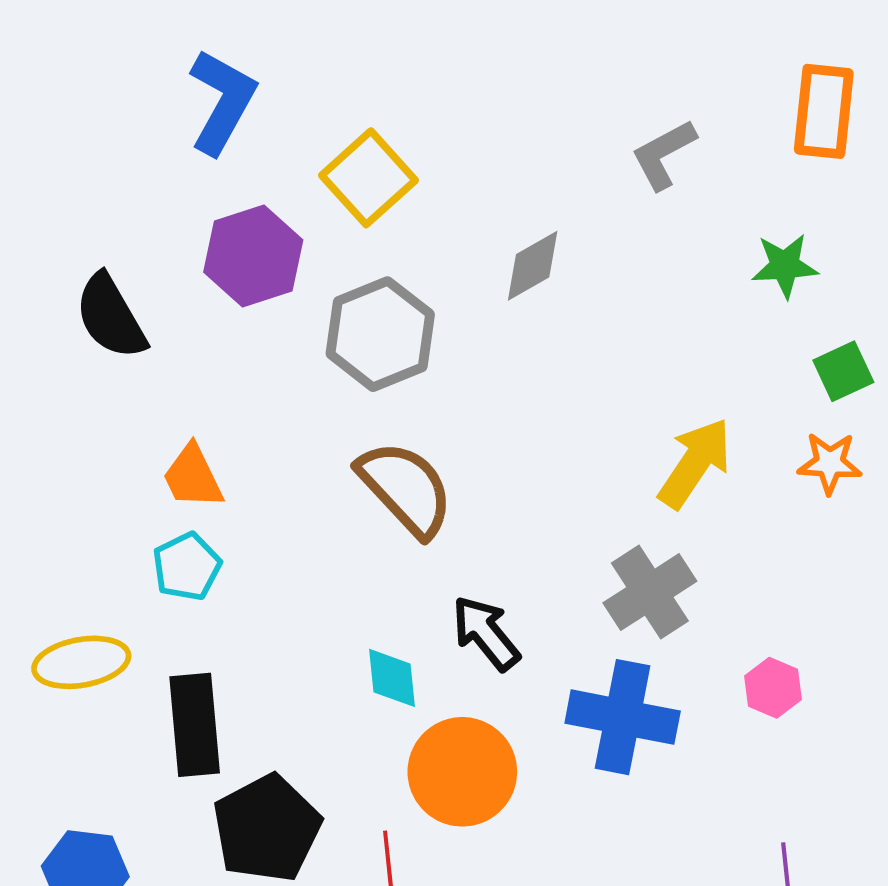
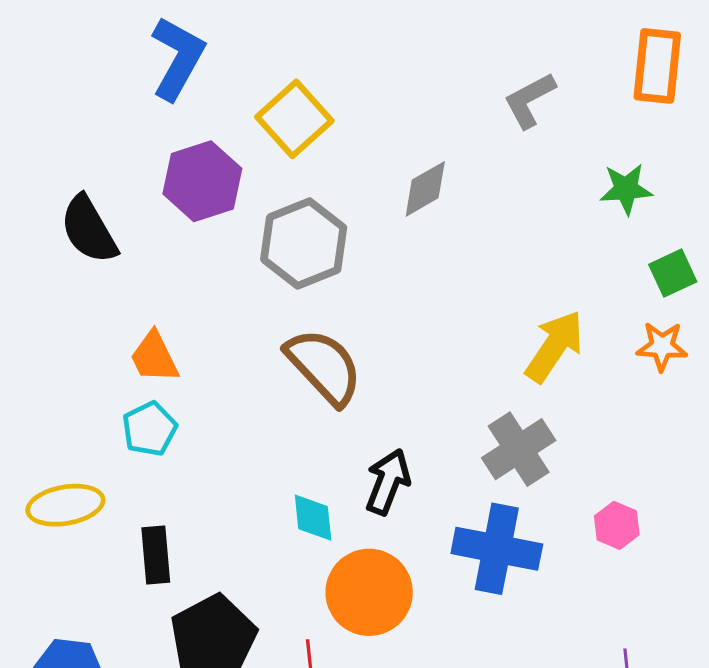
black arrow: (486, 633) -> (388, 482), turned 60
black rectangle: (195, 725) -> (156, 555), size x0.7

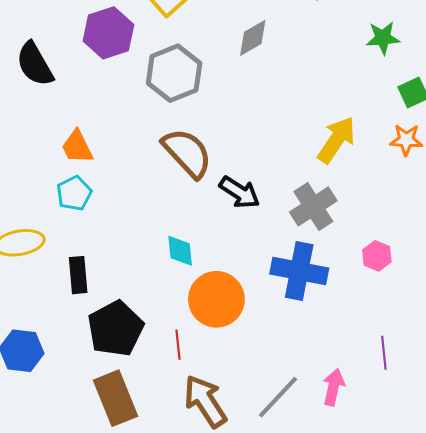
black arrow: (388, 482) -> (240, 192), moved, turned 102

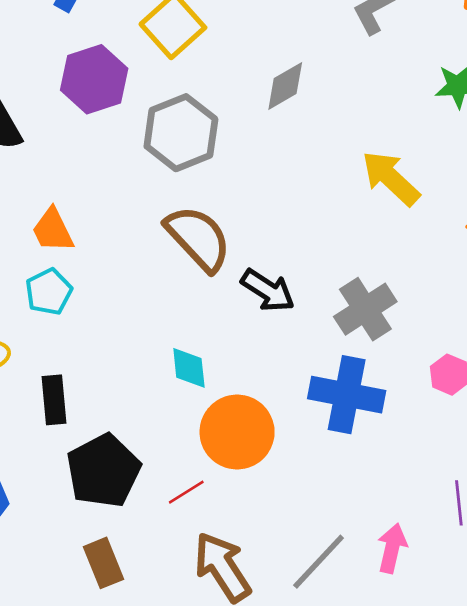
yellow arrow: (337, 140) -> (391, 178), moved, turned -81
red line: (178, 345) -> (186, 492), turned 64
brown rectangle: (115, 398) -> (103, 563), size x0.7

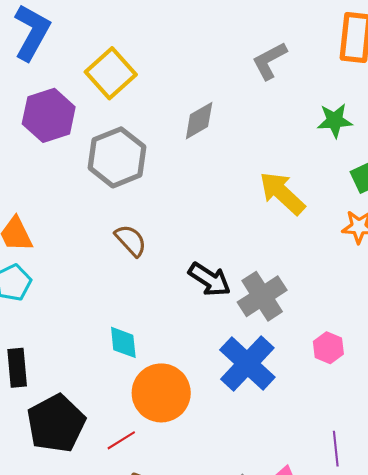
brown semicircle: (198, 238) -> (131, 240), size x0.6
black arrow: (268, 290) -> (210, 279), moved
blue cross: (347, 395) -> (247, 363), turned 32

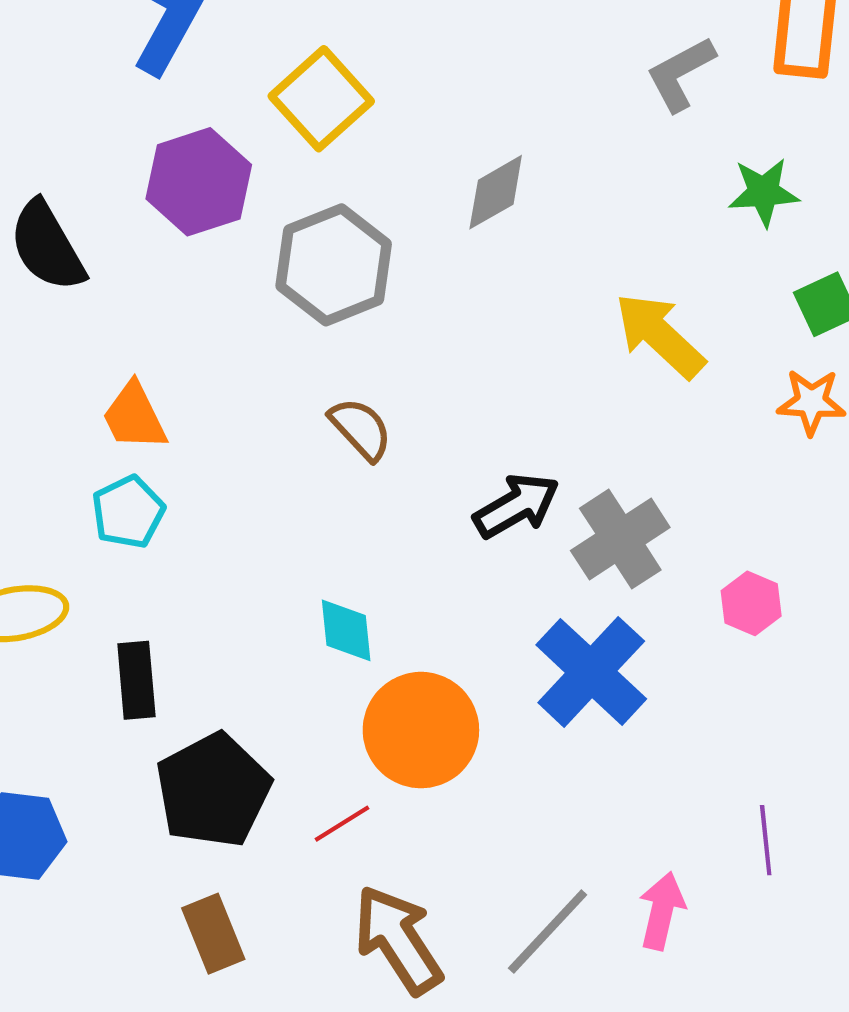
gray L-shape: (269, 61) -> (681, 74), moved
black arrow: (210, 279) -> (516, 506), turned -63
pink hexagon: (328, 348) -> (751, 603), moved

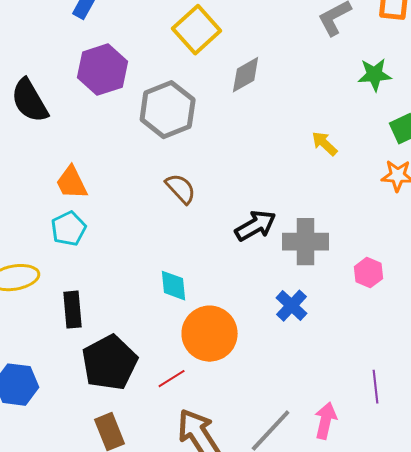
yellow square: (321, 99) -> (197, 30), moved
yellow arrow: (660, 335) -> (325, 144), size x0.6
gray cross: (620, 539) -> (306, 242), turned 33
blue cross: (591, 672) -> (292, 306), size x0.6

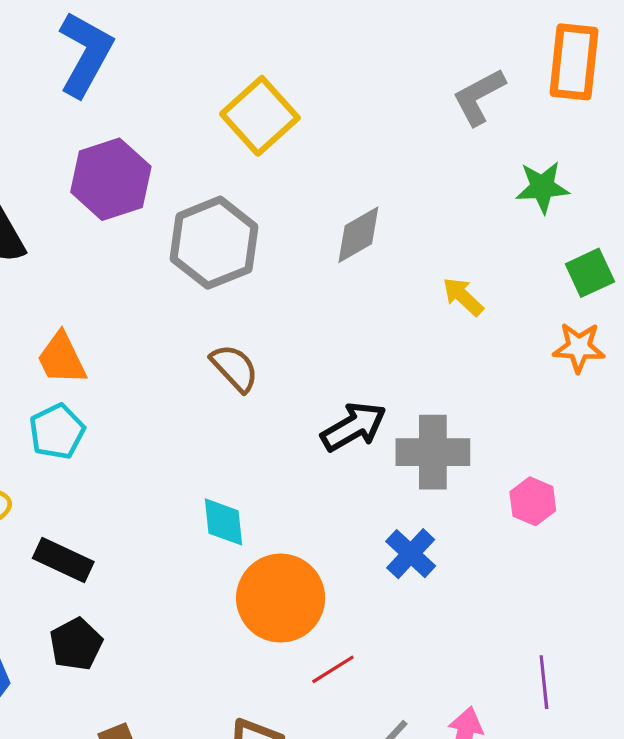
gray diamond: (246, 75) -> (358, 235), moved
black rectangle: (73, 310) -> (63, 560), turned -60
black pentagon: (110, 363) -> (76, 644), moved, size x0.6
red line: (172, 379) -> (333, 669), moved

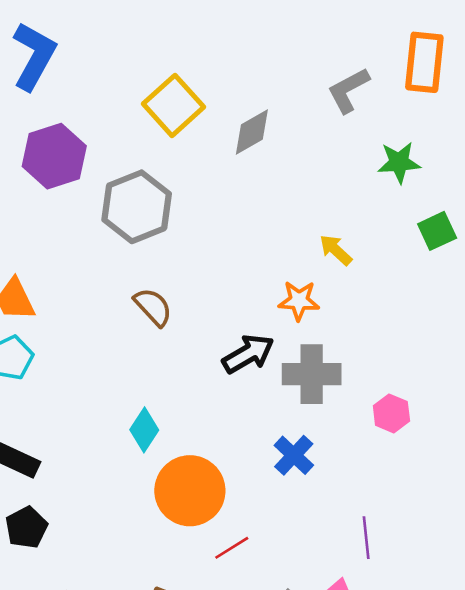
gray diamond: (358, 235) -> (252, 132), moved
orange star: (579, 347) -> (299, 301), moved
cyan diamond: (223, 522) -> (144, 430), turned 39
purple line: (544, 682) -> (366, 538), moved

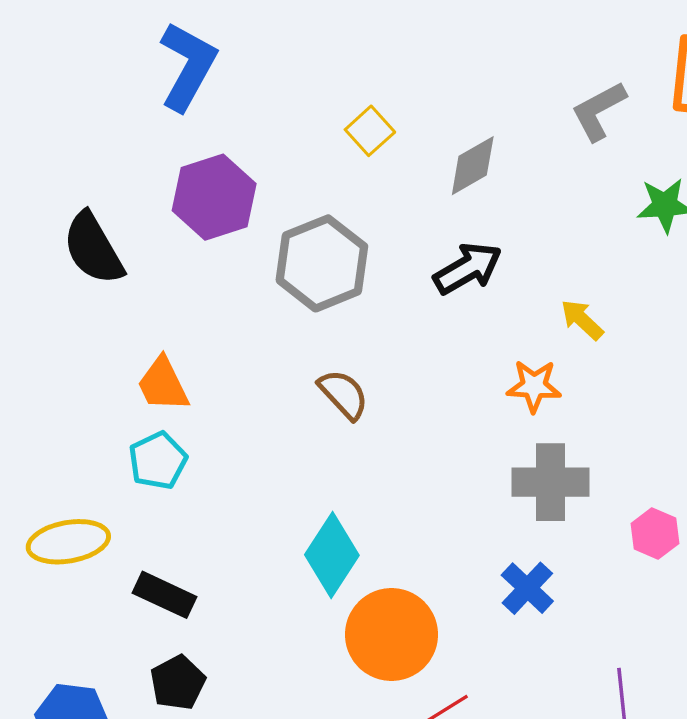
yellow square: (173, 105) -> (370, 131), size x0.6
black arrow: (248, 354) -> (468, 268), moved
cyan diamond: (144, 430) -> (332, 555), size x1.4

